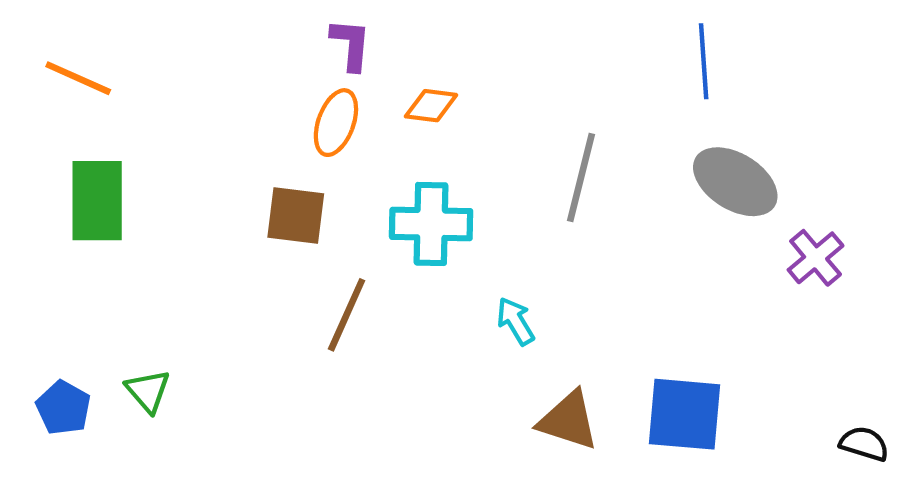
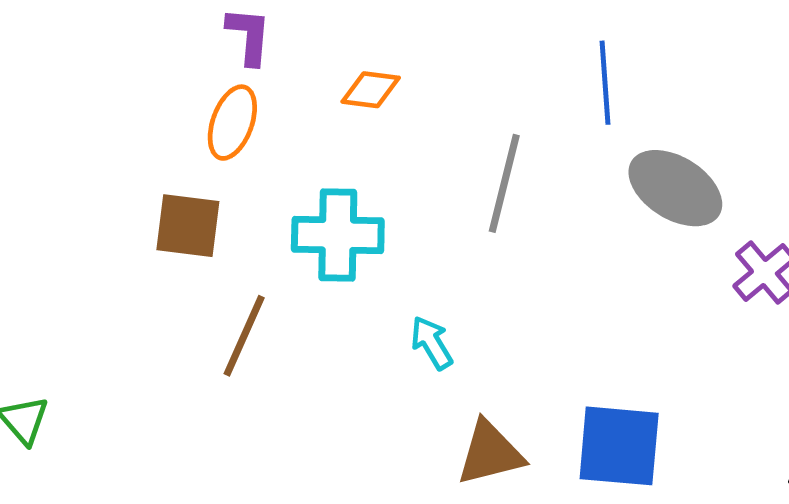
blue line: (704, 61) -> (605, 83), moved
orange diamond: (431, 106) -> (371, 90), moved
brown triangle: (568, 420) -> (490, 453), turned -32

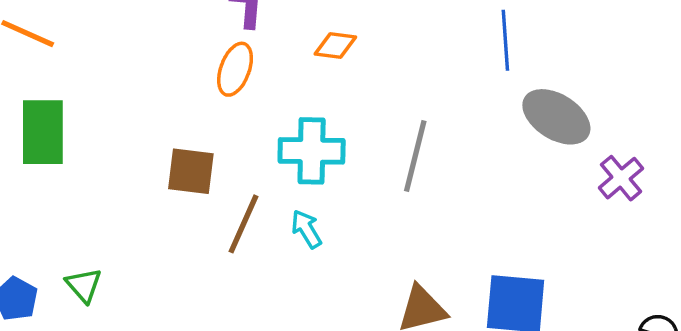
gray line: (504, 183) -> (415, 156), moved
brown square: (188, 226) -> (191, 171), moved
cyan arrow: (432, 343) -> (306, 229), moved

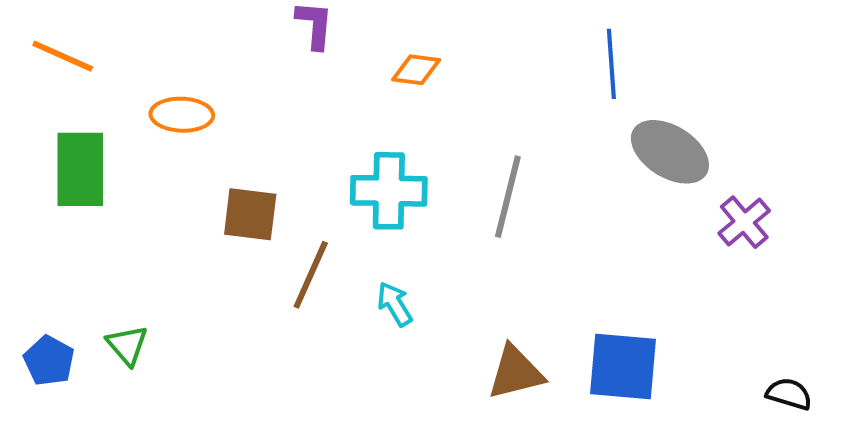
orange ellipse: (235, 69) -> (182, 115), moved, turned 72
cyan arrow: (306, 229) -> (395, 304), moved

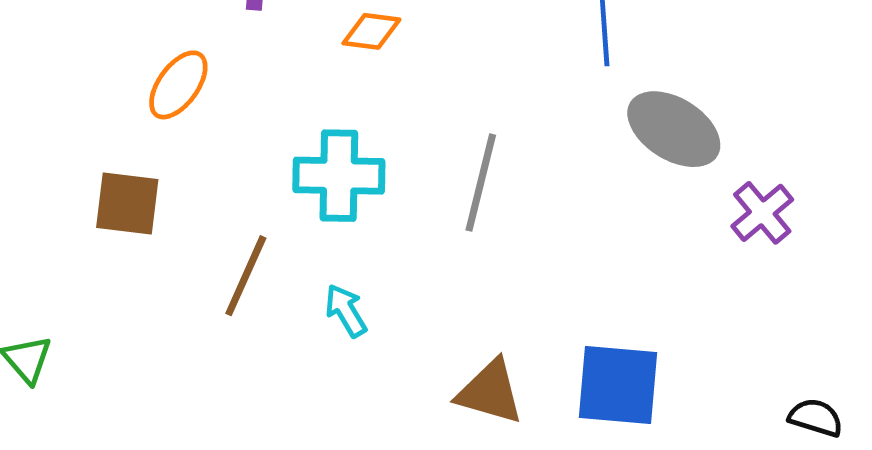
orange ellipse: (182, 115) -> (178, 85), moved, turned -56
brown square: (250, 214) -> (127, 204), moved
brown triangle: (516, 372) -> (490, 392), turned 30

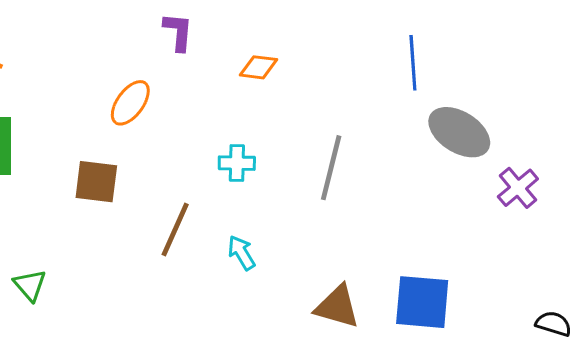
cyan cross: (339, 176) -> (237, 163), size x0.6

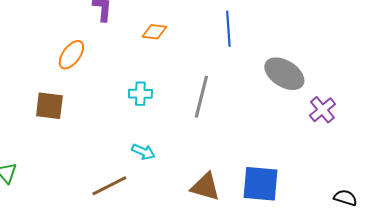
blue line: (413, 63) -> (228, 29), moved
brown line: (175, 229) -> (109, 186), moved, turned 39
cyan arrow: (241, 253) -> (143, 152), turned 145

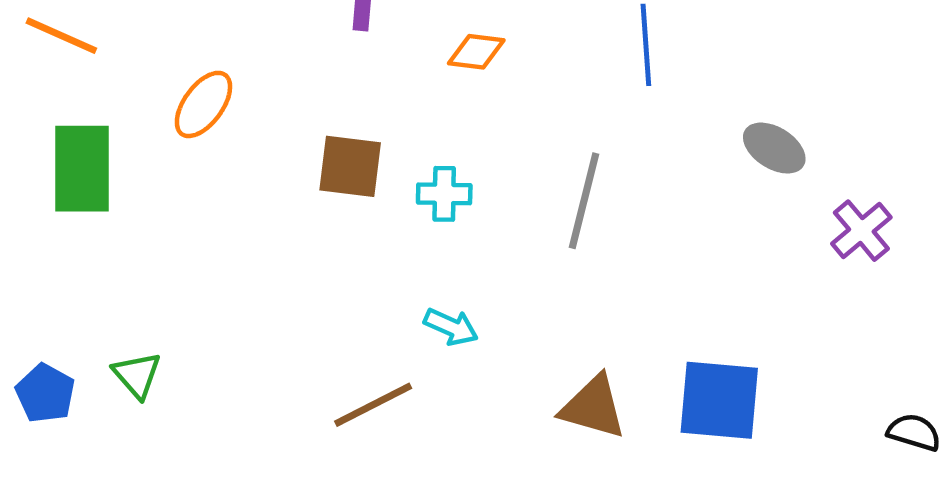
orange ellipse: (71, 55) -> (203, 104), moved
gray ellipse: (284, 74) -> (774, 148), size x0.7
brown square: (49, 106) -> (350, 166), moved

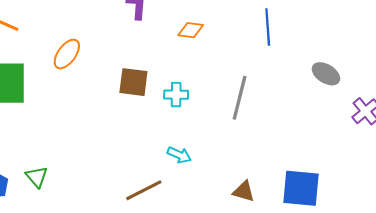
brown triangle: (593, 407) -> (244, 191), size x0.7

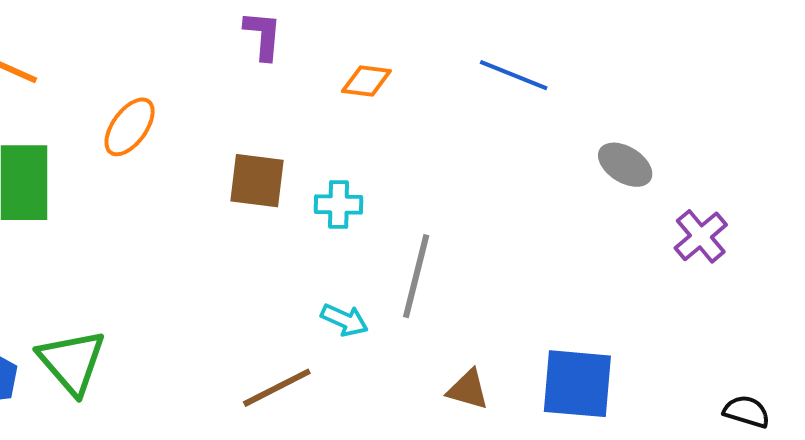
blue line: (268, 27) -> (514, 75), turned -64
gray line: (240, 98) -> (416, 276), moved
green triangle: (37, 177) -> (72, 362), size x1.6

